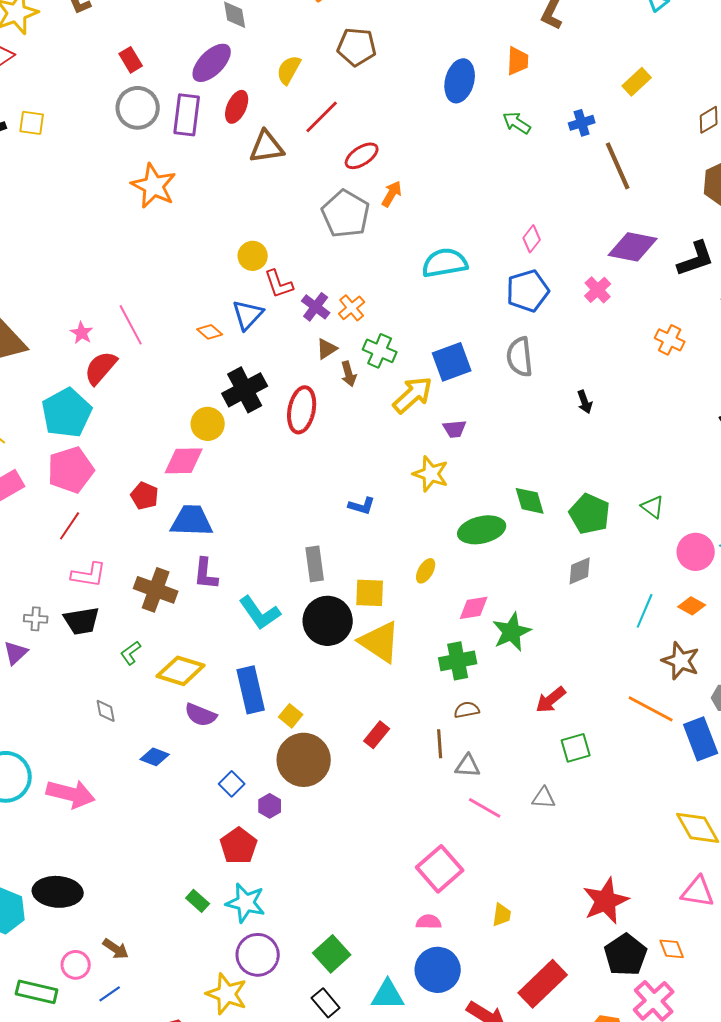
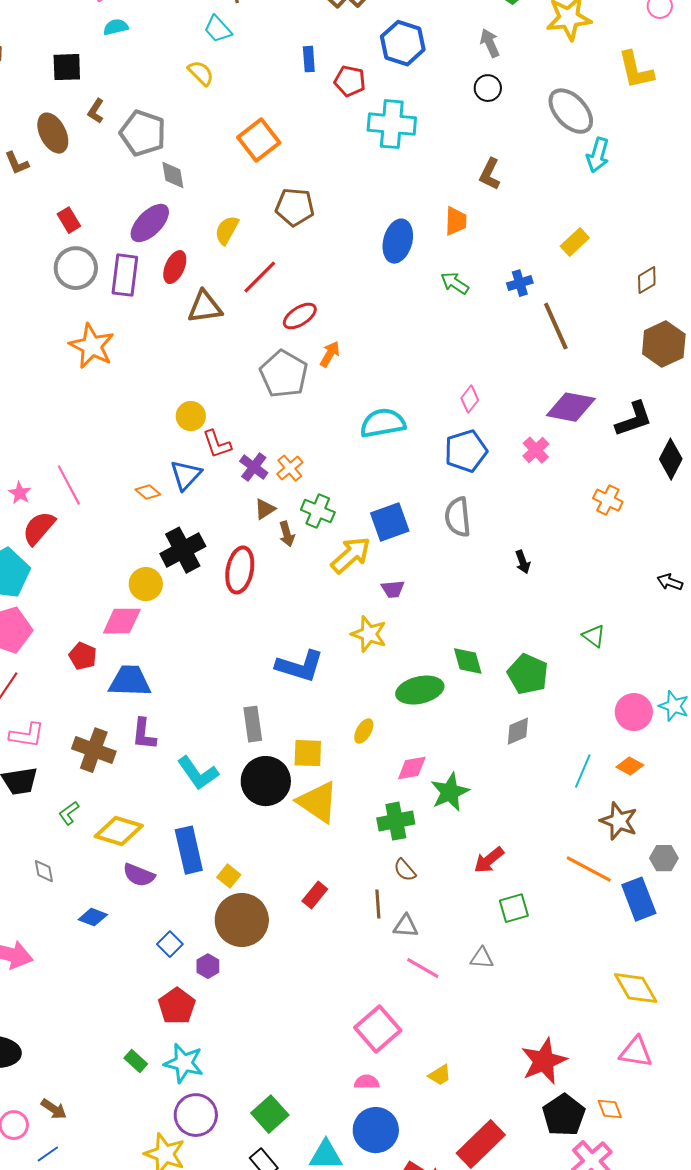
blue L-shape: (362, 506) -> (300, 666), size x1.8
green triangle: (653, 507) -> (594, 636), moved
brown semicircle: (467, 710) -> (405, 870), turned -120
yellow trapezoid: (502, 915) -> (440, 1075), turned 50

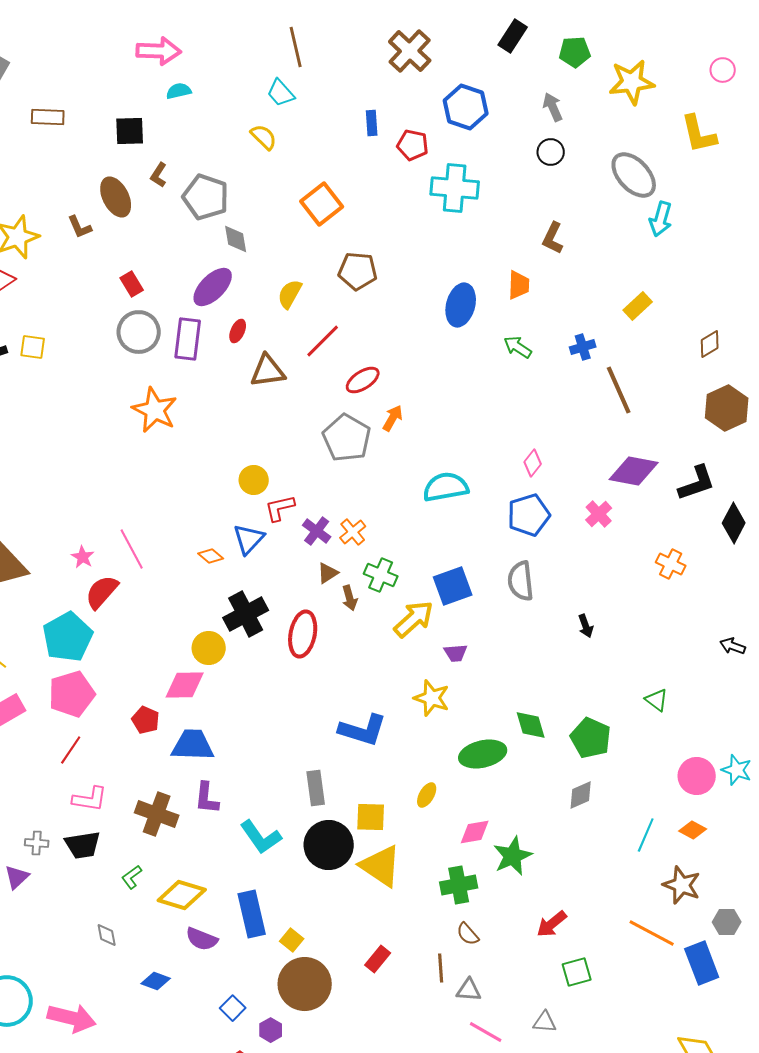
red ellipse: (175, 267) -> (238, 331), size x0.7
red L-shape: (217, 444) -> (280, 508), turned 96

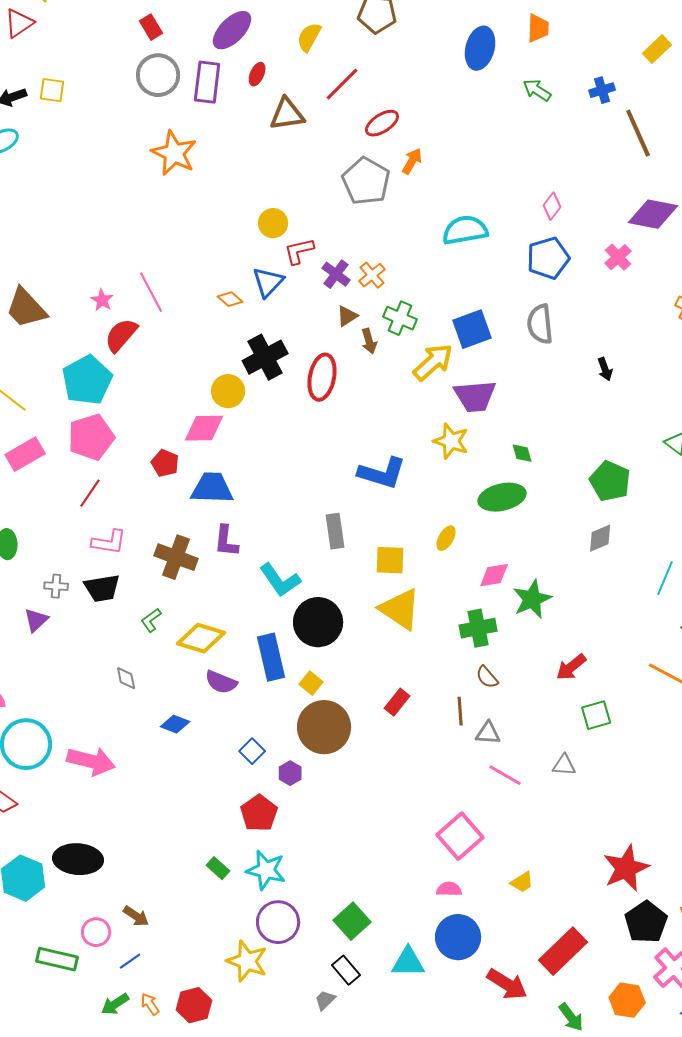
purple trapezoid: (456, 653) -> (475, 396), size x1.8
green diamond: (531, 725) -> (522, 453), moved, size x0.7
black circle: (329, 845) -> (318, 622), moved

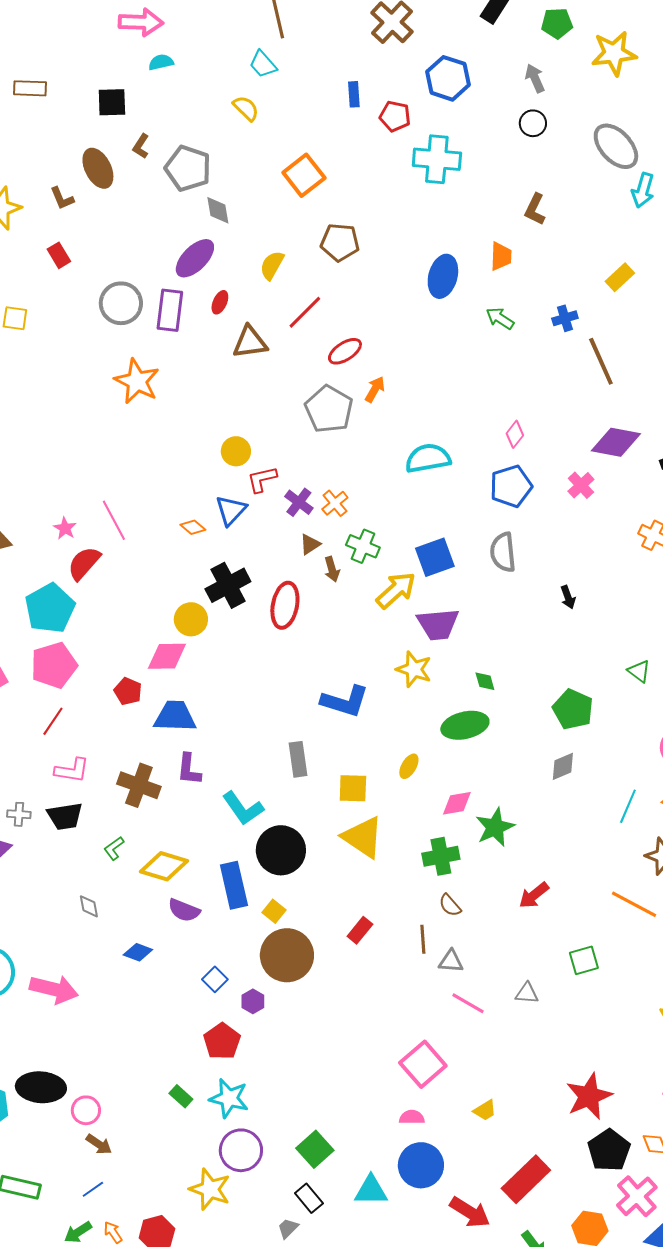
red rectangle: (151, 27) -> (59, 255), moved
green square: (596, 715) -> (584, 960), moved
pink circle: (96, 932) -> (86, 1110), moved

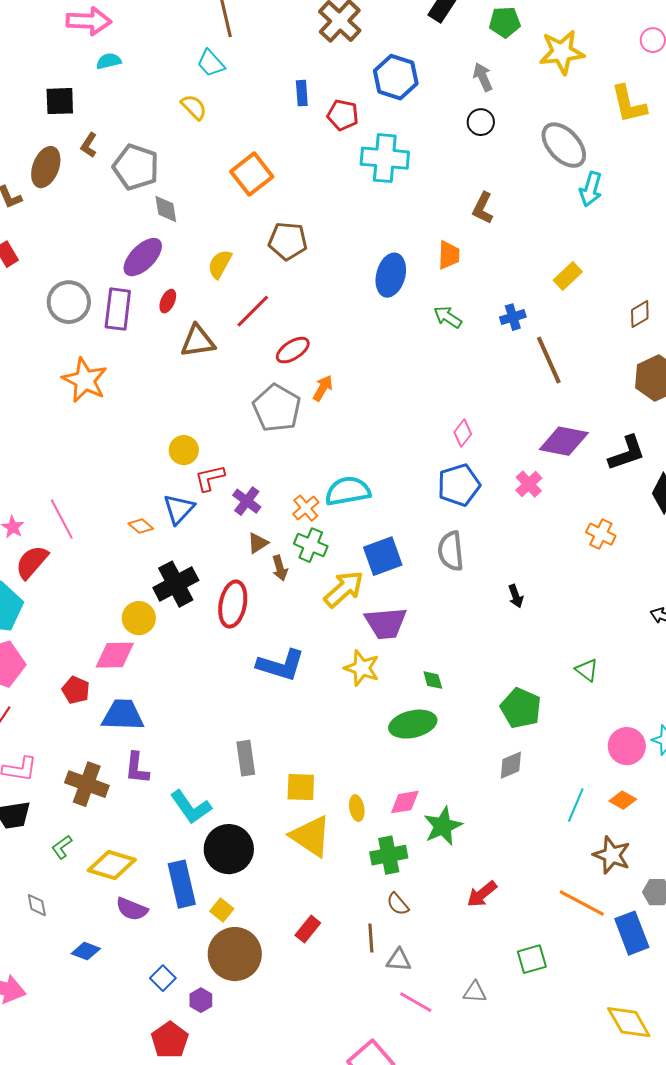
brown ellipse: (98, 168) -> (46, 167), turned 48
cyan semicircle: (428, 458) -> (348, 491), moved
orange cross: (335, 503) -> (306, 508), moved
blue L-shape: (345, 701) -> (281, 665), moved
yellow ellipse: (409, 766) -> (357, 808), moved, turned -40

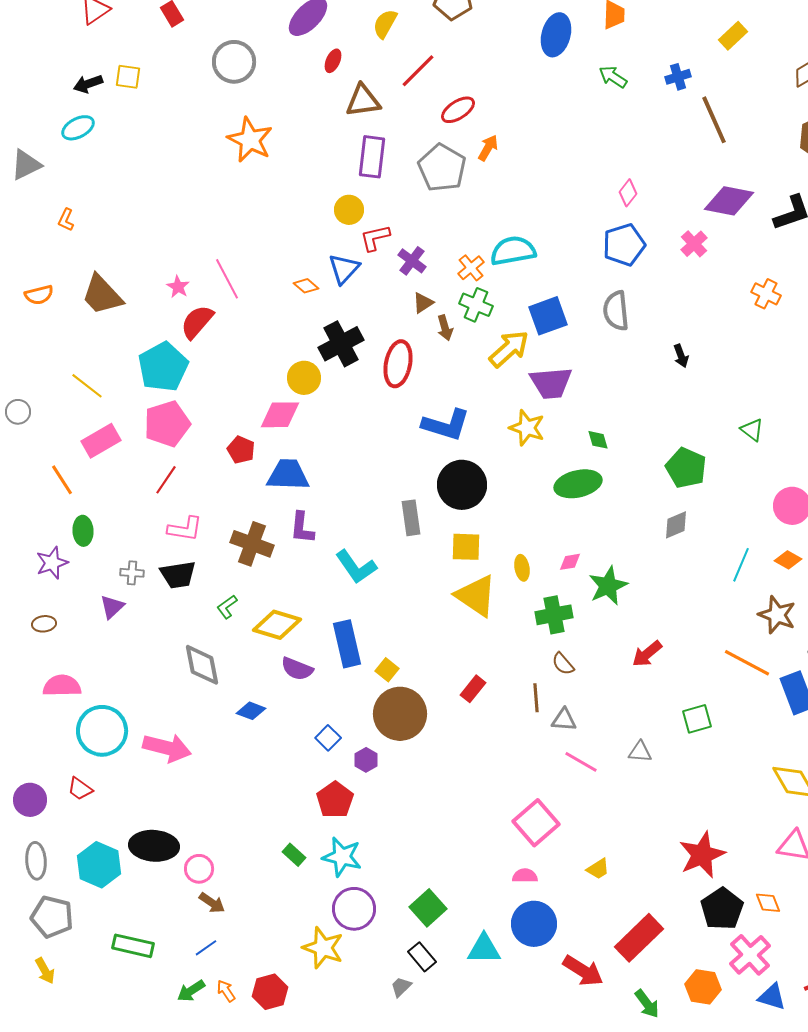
purple rectangle: (118, 309) -> (372, 157), moved
pink diamond: (405, 802) -> (570, 562), size x0.7
black circle: (229, 849) -> (462, 485), moved
gray diamond: (37, 905) -> (202, 665), size x1.8

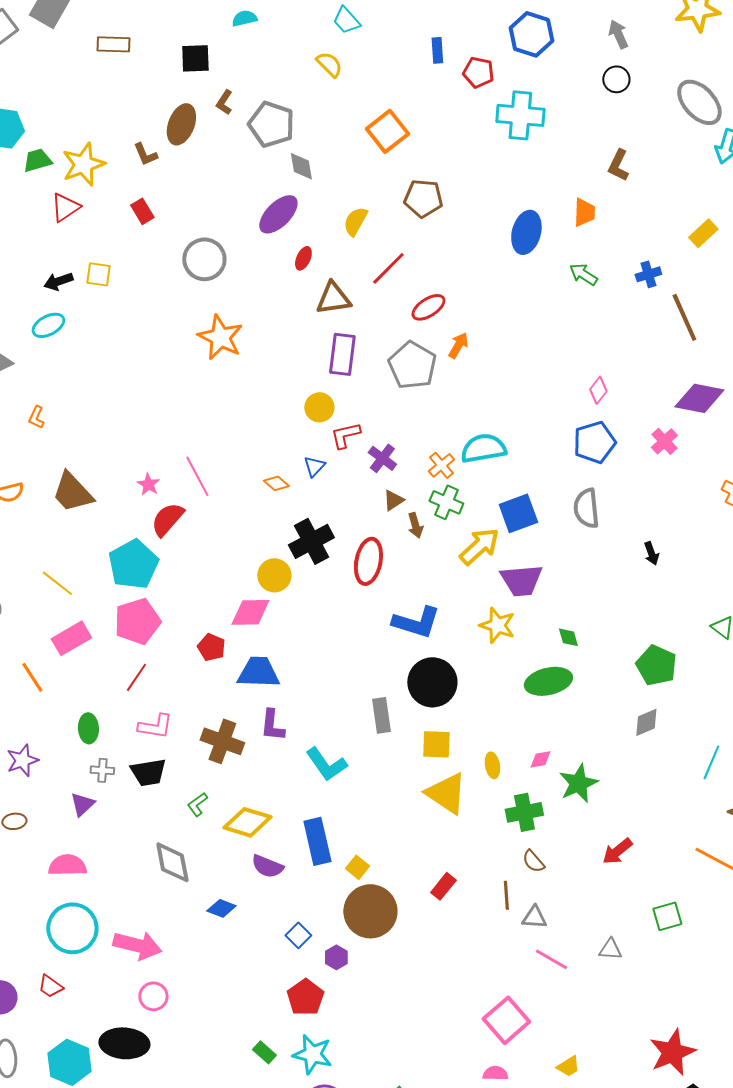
blue triangle: (344, 269) -> (314, 466), size x0.7
green ellipse: (83, 531) -> (88, 728), moved
pink semicircle: (62, 686) -> (67, 865), moved
pink circle: (199, 869) -> (153, 996), moved

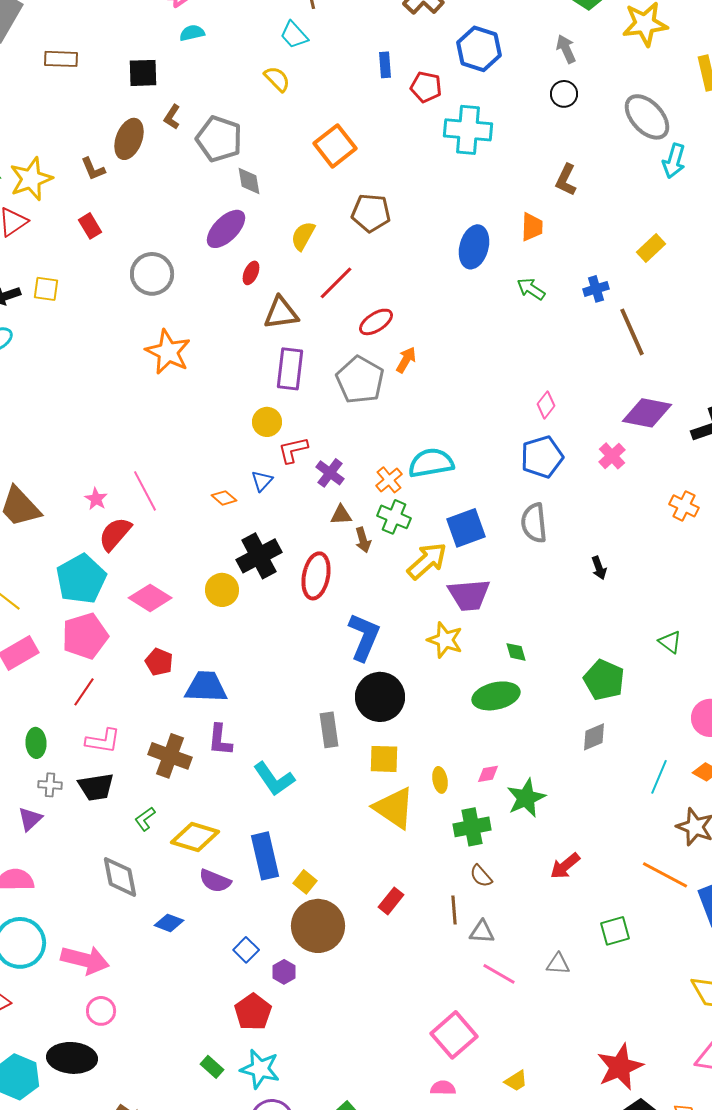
brown triangle: (393, 500) -> (341, 515), turned 30
pink diamond: (250, 612) -> (150, 598), moved, turned 33
blue L-shape: (416, 622) -> (364, 637), turned -84

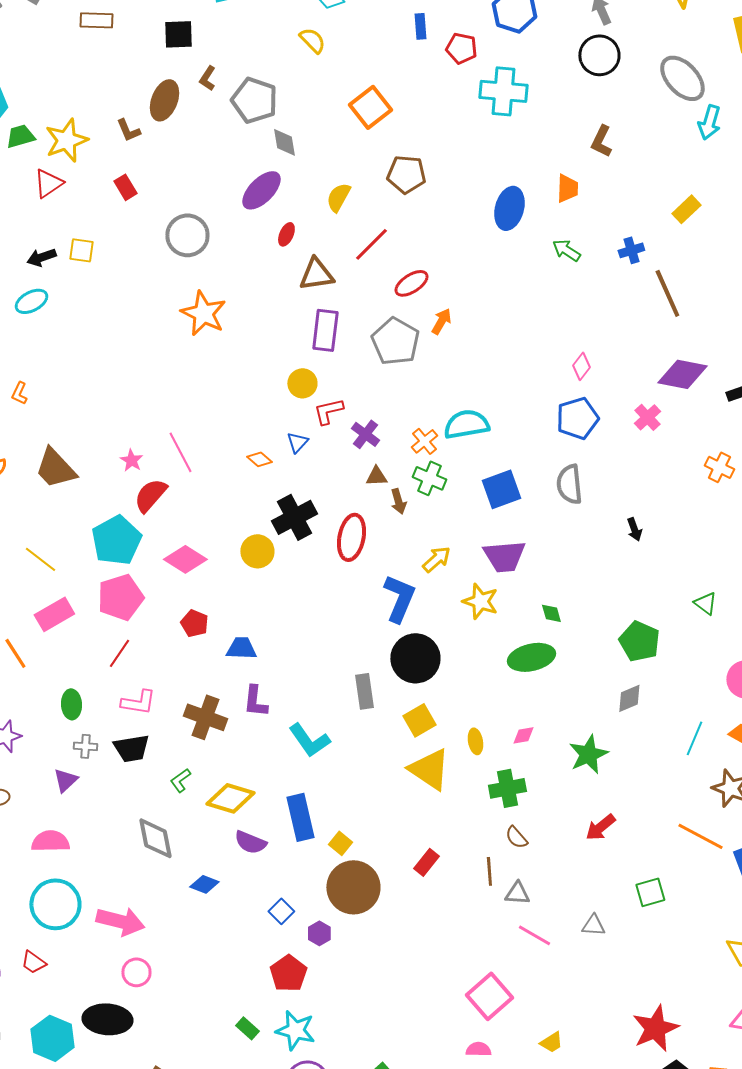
black circle: (564, 94) -> (599, 55), size x1.5
yellow arrow: (427, 561) -> (436, 559), moved, size x0.7
blue trapezoid: (206, 687) -> (241, 648), size x0.7
yellow square: (384, 759) -> (419, 720), turned -32
green star: (526, 798) -> (588, 754), moved

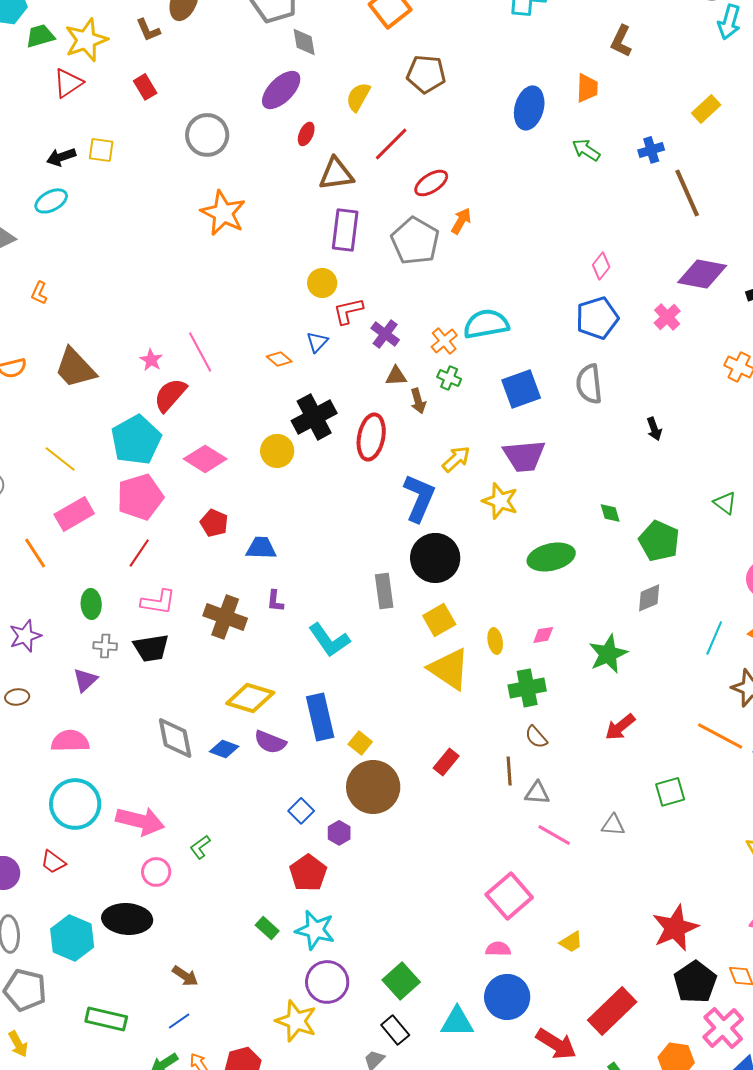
green cross: (429, 478) -> (449, 378), size x0.7
green diamond: (551, 613) -> (610, 513), moved
purple L-shape: (255, 701) -> (275, 601), size x0.7
green L-shape: (180, 780) -> (200, 847), moved
blue diamond: (204, 884) -> (224, 749), moved

